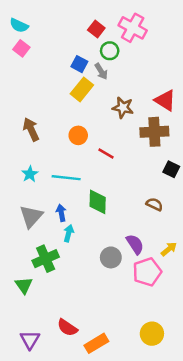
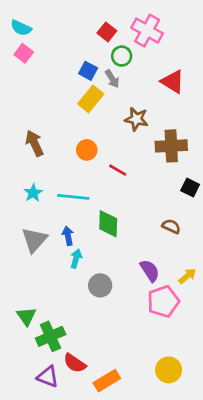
red triangle: (165, 100) -> (173, 82), moved
gray circle: (111, 257) -> (100, 285), moved
green cross: (46, 259) -> (51, 336), moved
purple triangle: (30, 340) -> (48, 377), moved, turned -40

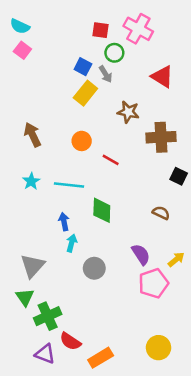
red square: (107, 32) -> (101, 30), turned -30
gray triangle: (34, 240) -> (32, 266), moved

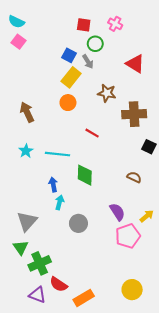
pink cross: (138, 29) -> (115, 24), size x0.6
orange circle: (82, 141) -> (68, 103), moved

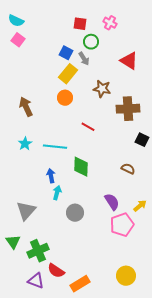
green triangle: (21, 248) -> (13, 242), moved

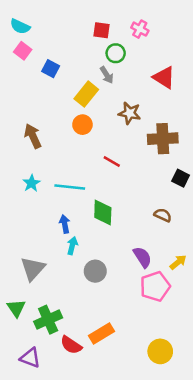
blue square: (66, 53) -> (51, 69), moved
purple triangle: (36, 281) -> (30, 358), moved
orange rectangle: (80, 284) -> (102, 334), moved

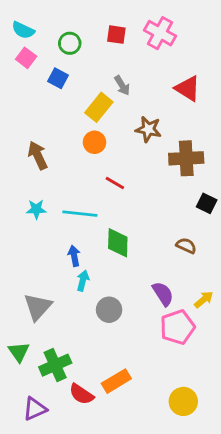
pink cross: (140, 29) -> (160, 33), size x1.5
green circle: (116, 53) -> (70, 43), moved
red line: (112, 162) -> (115, 183), moved
cyan star: (32, 183) -> (36, 209), turned 30
purple triangle: (30, 358) -> (35, 409), turned -45

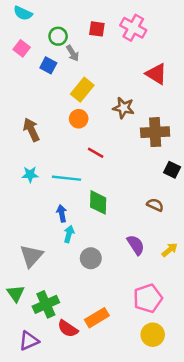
cyan semicircle: (23, 30) -> (23, 13), moved
gray arrow: (122, 85) -> (73, 53), moved
pink pentagon: (177, 327) -> (148, 298), moved

